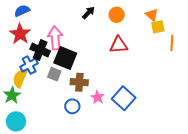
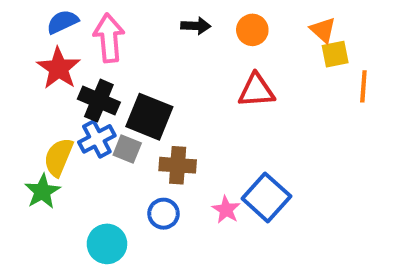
black arrow: (88, 13) -> (196, 26), turned 48
pink arrow: (55, 38) -> (109, 38), moved
blue cross: (29, 65) -> (97, 139), moved
pink star: (97, 97) -> (226, 210), moved
cyan circle: (16, 121) -> (107, 244), moved

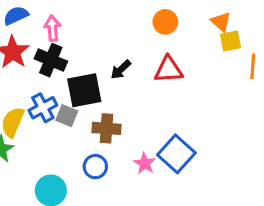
black arrow: (196, 26) -> (121, 70), moved, turned 135
pink arrow: (109, 38) -> (52, 28), size x0.7
black cross: (99, 101) -> (51, 60), moved
black square: (149, 117) -> (84, 90), turned -33

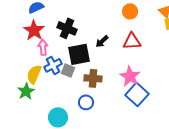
pink arrow: (52, 28) -> (43, 47), moved
black cross: (51, 60) -> (67, 28), moved
pink star: (145, 163) -> (130, 76), moved, size x1.5

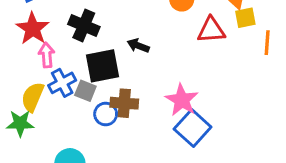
black arrow: (102, 41) -> (138, 46), turned 64
red triangle: (132, 41) -> (211, 30), moved
green star: (26, 91) -> (20, 123), turned 30
blue circle: (86, 102) -> (106, 114), moved

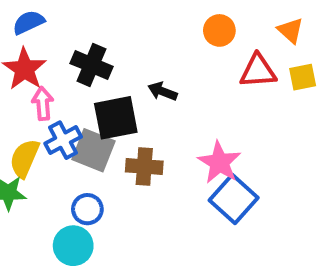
yellow square: (245, 18) -> (303, 77), moved
gray square: (85, 91) -> (93, 150), size x1.5
blue circle: (106, 114) -> (87, 209), moved

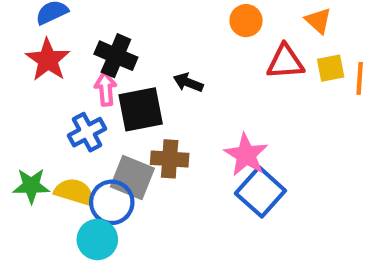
pink arrow: (43, 104) -> (106, 89), moved
gray square: (93, 150) -> (132, 178), moved
yellow semicircle: (24, 158) -> (75, 192), moved, turned 84
blue circle: (87, 209) -> (112, 202), size x1.4

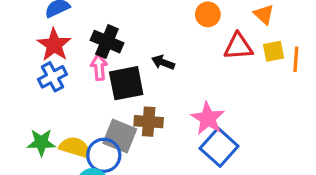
blue cross: (87, 132) -> (53, 77), moved

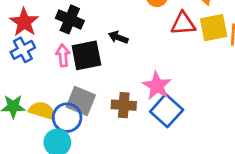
yellow square: (273, 51) -> (214, 28), size x1.5
pink arrow: (99, 67) -> (63, 55), moved
brown cross: (149, 122) -> (124, 105), moved

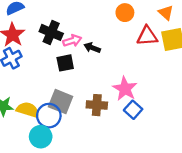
pink arrow: (63, 55) -> (72, 41), moved, turned 78
black square: (86, 55) -> (65, 63), size x0.7
blue square: (167, 111) -> (133, 110), size x0.7

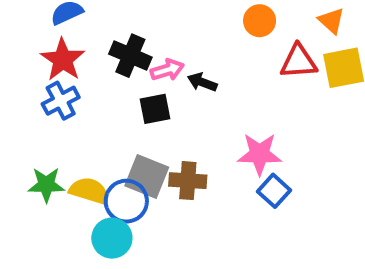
pink star: (125, 89) -> (260, 154), turned -30
brown cross: (97, 105) -> (188, 181), moved

